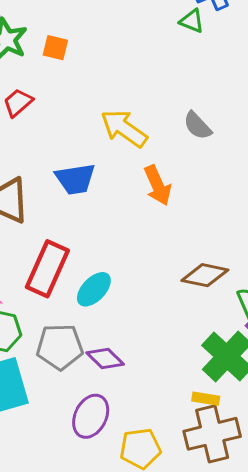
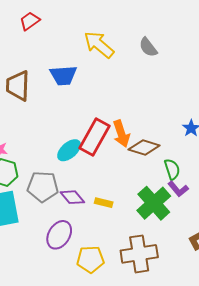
orange arrow: (158, 185) -> (121, 134), moved
red rectangle: (47, 269) -> (94, 137), moved
yellow rectangle: (206, 399) -> (104, 203), moved

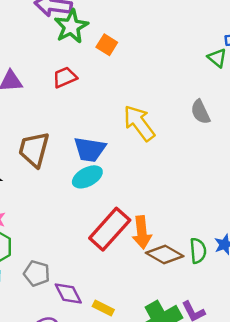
gray semicircle: (148, 47) -> (200, 112), moved
cyan ellipse: (69, 150) -> (87, 177), moved
green semicircle: (172, 169) -> (198, 251), moved
gray pentagon: (43, 187) -> (37, 273), size x0.7

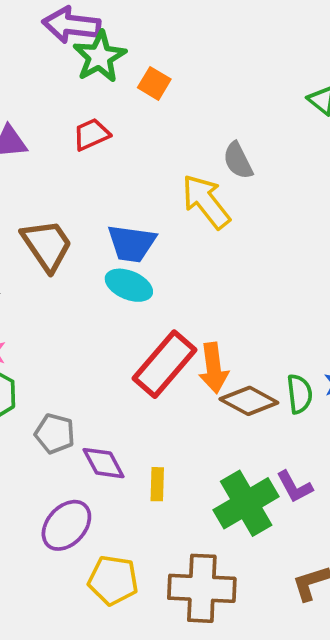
gray semicircle: (200, 112) -> (238, 161), moved
brown trapezoid: (34, 149) -> (47, 245), turned 132
cyan ellipse: (87, 177) -> (129, 285), turned 52
yellow rectangle: (103, 308) -> (157, 484), turned 66

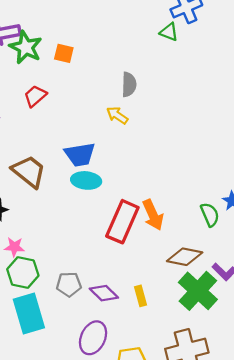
gray semicircle: (238, 161) -> (129, 84), turned -135
yellow arrow: (206, 202) -> (117, 115), size x0.6
brown diamond: (249, 401) -> (185, 257), moved

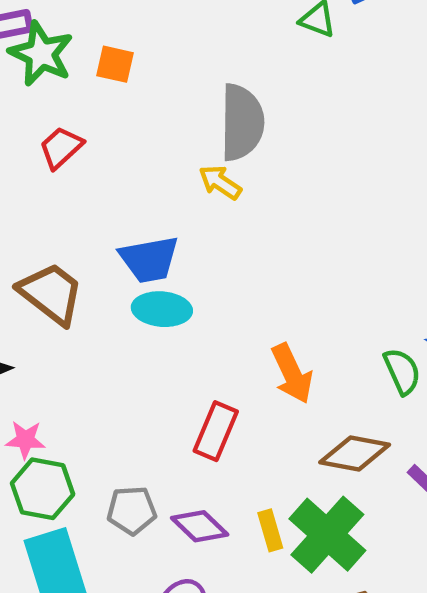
gray semicircle: (129, 84) -> (242, 122), size x1.6
red rectangle: (122, 222) -> (216, 431), moved, size x0.7
green cross: (198, 291) -> (327, 535), moved

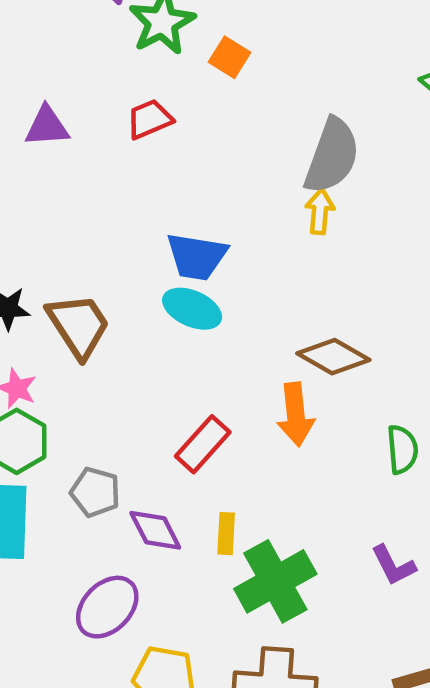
yellow arrow: (220, 182) -> (320, 211), moved, turned 42
brown trapezoid: (51, 293) -> (79, 326), moved
brown diamond: (355, 453) -> (333, 357), moved
yellow rectangle: (270, 530) -> (226, 534), moved

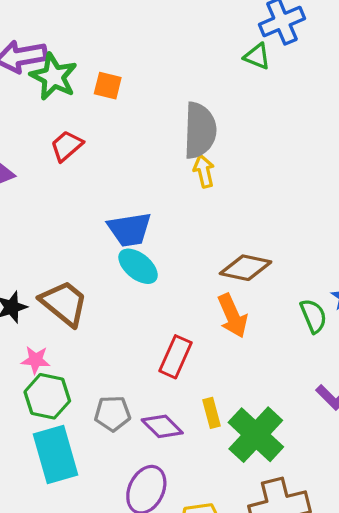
cyan ellipse: (192, 309) -> (138, 266), turned 33

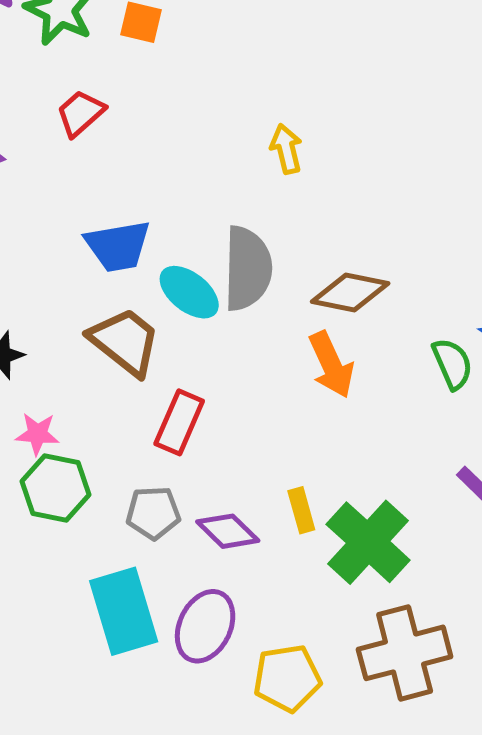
gray semicircle: (200, 130) -> (247, 268), moved
blue trapezoid: (130, 229) -> (118, 246), moved
brown trapezoid: (64, 303) -> (125, 341), moved
red rectangle: (176, 357) -> (179, 422), moved
cyan rectangle: (56, 455) -> (124, 611), moved

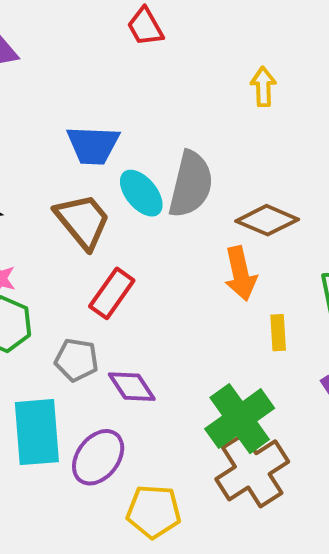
red trapezoid: (80, 113) -> (145, 27), moved, turned -90
yellow arrow: (286, 149) -> (263, 87), moved
yellow rectangle: (301, 510) -> (278, 333), moved
brown cross: (405, 653) -> (252, 470), moved, turned -30

